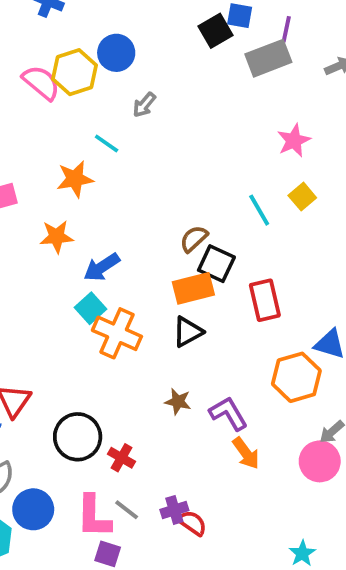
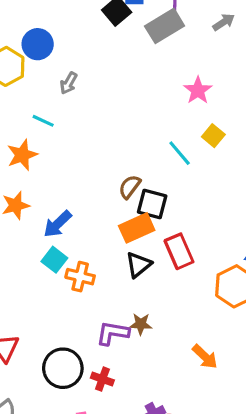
red rectangle: (265, 300) -> (179, 251), moved
orange cross: (117, 333) -> (80, 277), size x0.7
purple L-shape: (228, 413) -> (113, 333), moved, turned -40

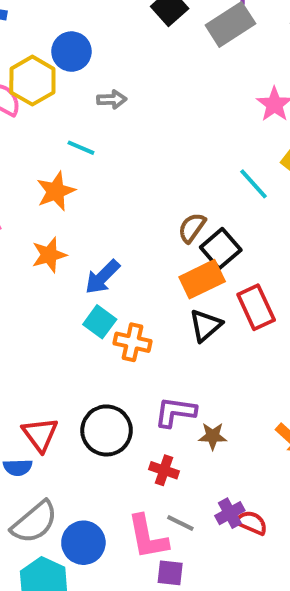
gray arrow: (69, 83) -> (112, 99), turned -120
black square: (152, 204) -> (221, 249), turned 36
brown star: (141, 324) -> (213, 436), moved
black circle: (63, 368) -> (107, 430), moved

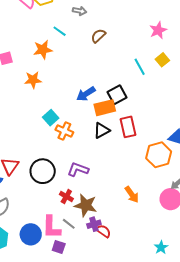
brown semicircle: (192, 228) -> (98, 36), moved
blue arrow: (102, 277) -> (86, 94), moved
brown star: (213, 436) -> (86, 205), moved, size x1.6
blue circle: (83, 543) -> (31, 234), moved

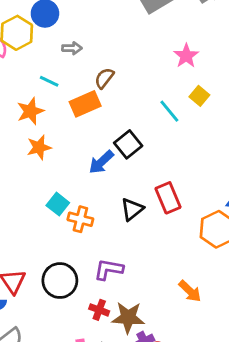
orange star: (33, 80) -> (39, 147), moved
black square: (117, 95) -> (128, 144), moved
orange rectangle: (105, 108) -> (85, 104), moved

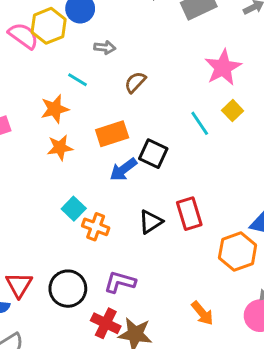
pink star: (186, 56) -> (223, 67), size x1.4
orange rectangle: (85, 104) -> (112, 134), moved
black square: (128, 144) -> (153, 154), turned -32
red cross: (99, 310) -> (106, 323), size x1.4

